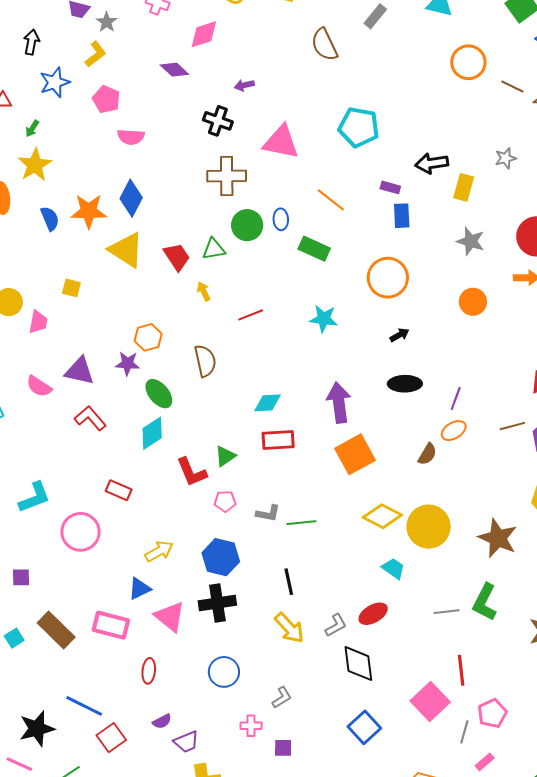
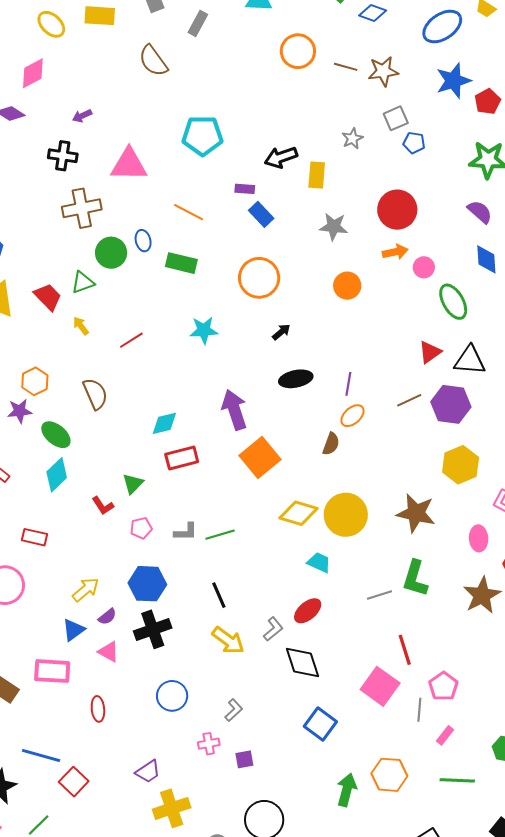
blue rectangle: (402, 216) -> (261, 214), turned -30
red L-shape: (192, 472) -> (103, 506), size x0.7
pink triangle: (170, 617) -> (109, 652), size x0.7
purple semicircle: (162, 721) -> (107, 617), moved

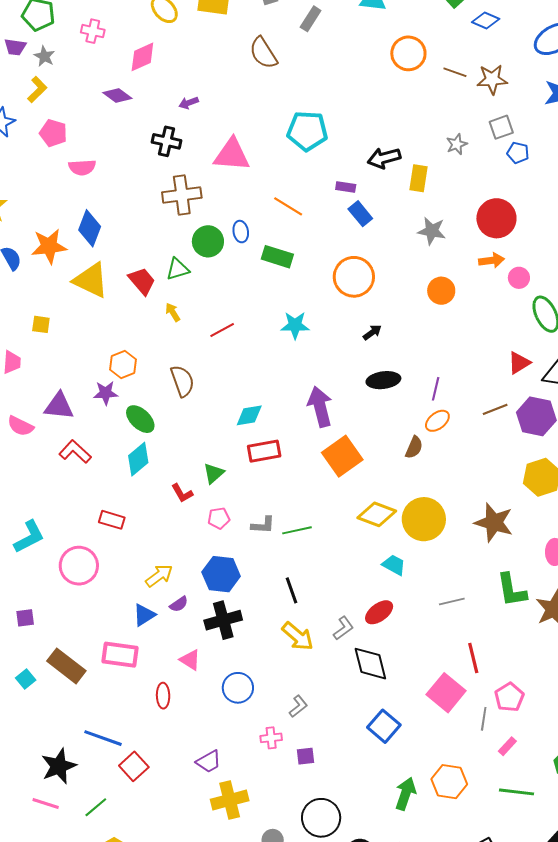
green L-shape: (415, 579) -> (512, 590), moved, turned -30
pink triangle: (109, 652) -> (190, 660), moved

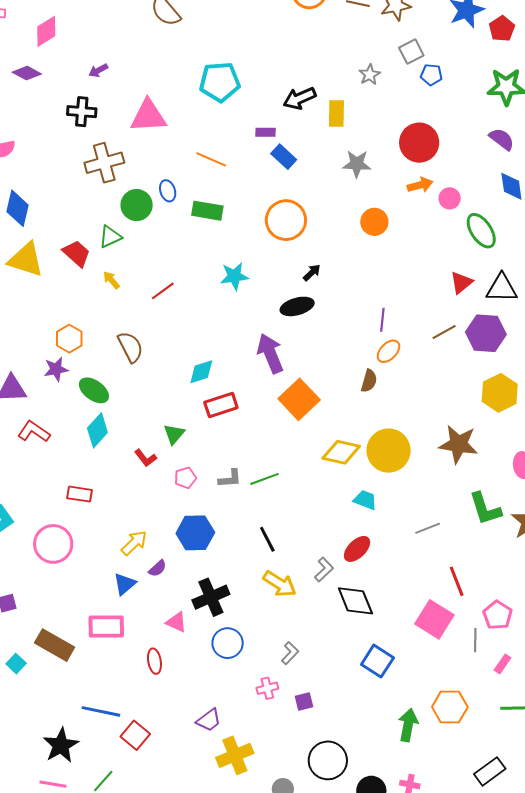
black ellipse: (383, 380) -> (297, 306), moved
black cross: (223, 620) -> (211, 597), moved

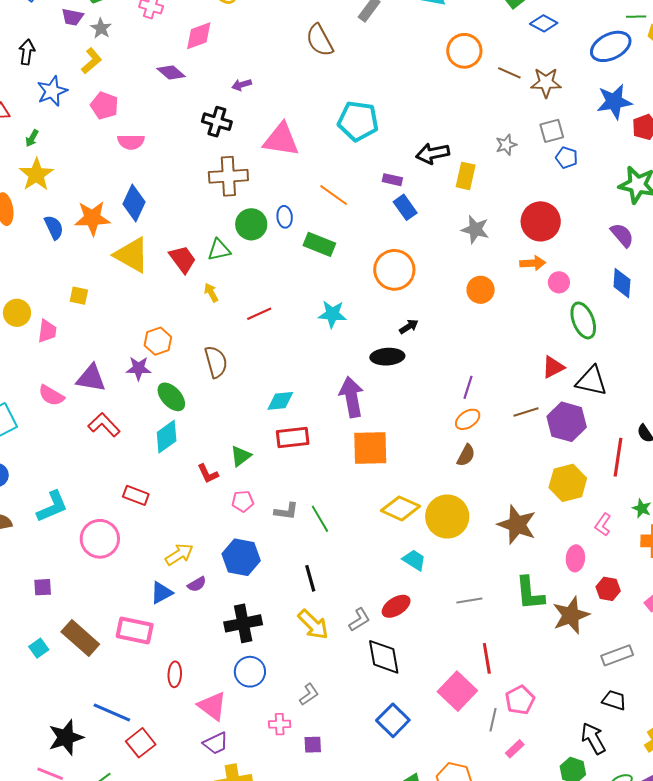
brown semicircle: (369, 381) -> (466, 455), moved
orange square: (299, 399) -> (370, 448), turned 30
green line: (264, 479) -> (320, 519), turned 68
pink triangle: (176, 622) -> (212, 706), moved, size x1.4

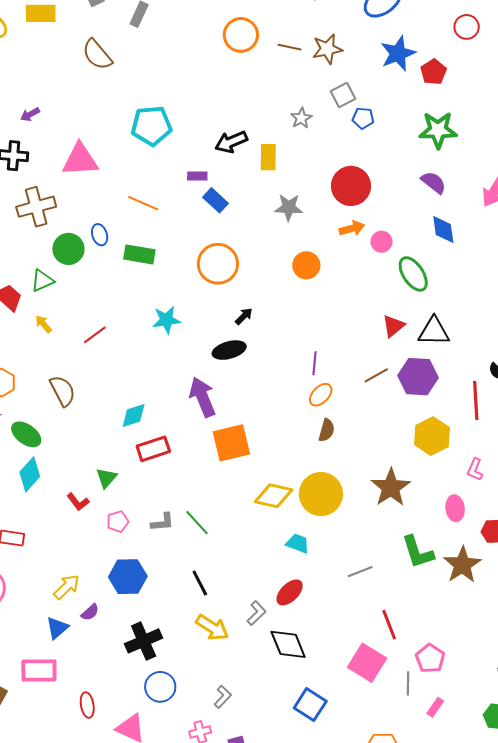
brown star: (517, 525) -> (391, 488), turned 30

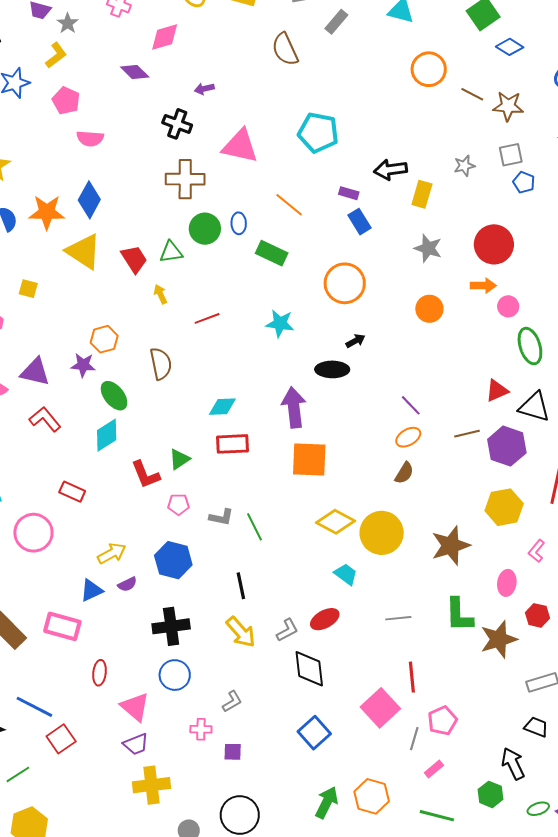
purple line: (314, 363) -> (411, 405), turned -65
red L-shape: (78, 502) -> (146, 475), size x1.4

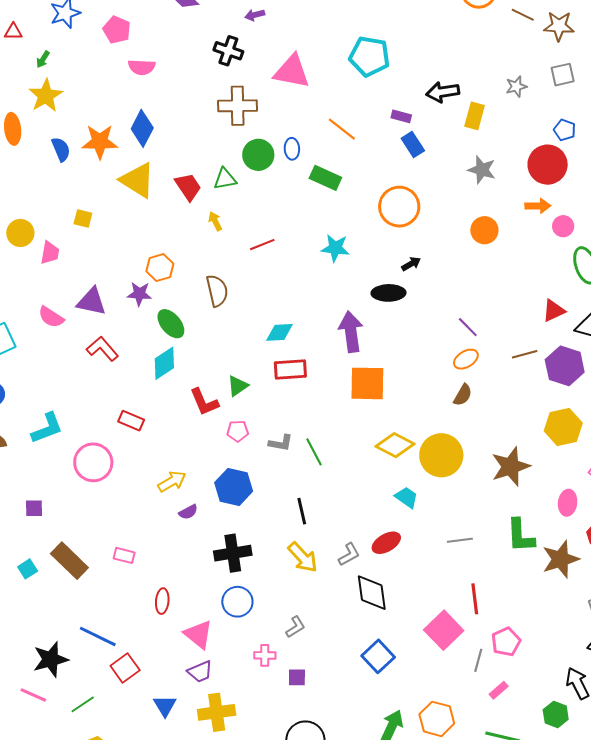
blue pentagon: (524, 182) -> (565, 130), moved
blue triangle: (92, 590) -> (165, 706), moved, turned -35
pink rectangle: (62, 626) -> (124, 555), size x0.6

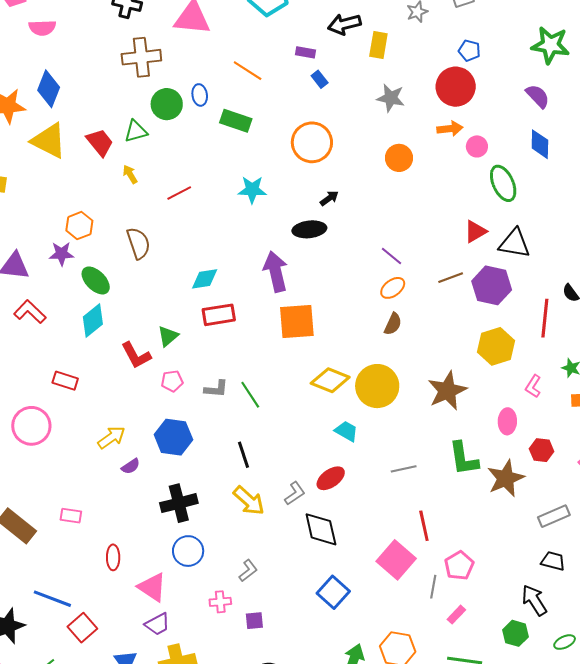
blue rectangle: (413, 145) -> (320, 79), size x0.7

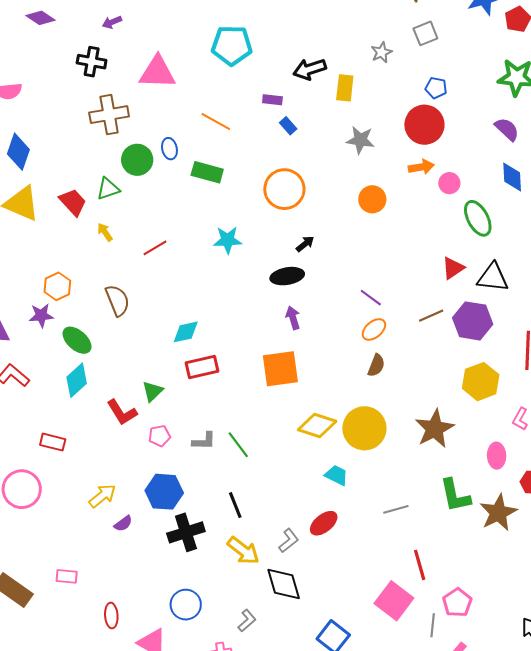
purple arrow: (276, 272) -> (293, 318), moved, size x0.6
black cross: (179, 503) -> (186, 532), moved
black diamond: (321, 529) -> (284, 584), moved

